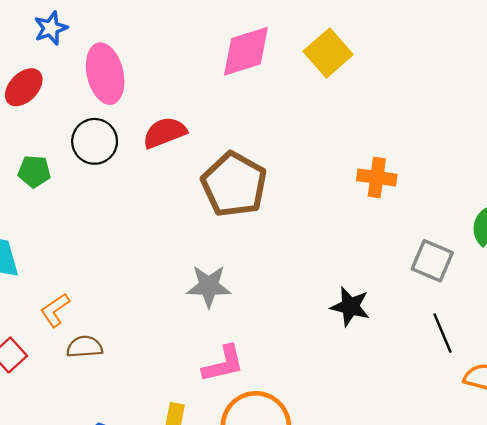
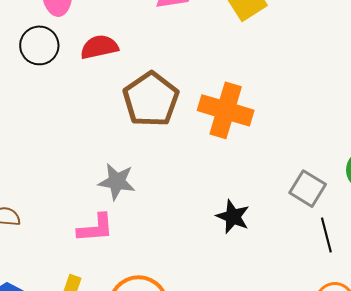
orange cross: (377, 177) -> (226, 110), moved, size x1.6
black line: (442, 333) -> (326, 235), moved
pink L-shape: (223, 364) -> (96, 228), moved

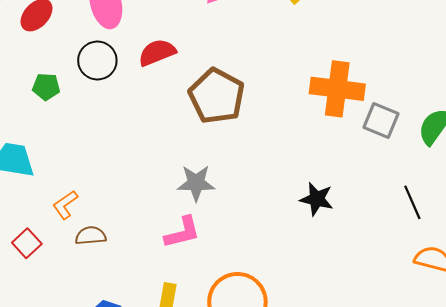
orange cross: (226, 110) -> (337, 89), moved
gray square: (308, 189) -> (381, 120), moved

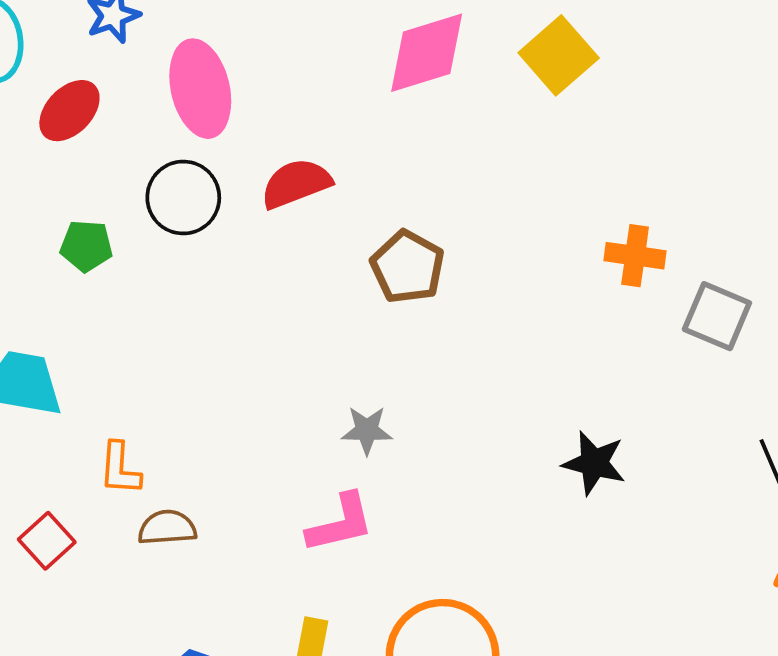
orange cross: (337, 89) -> (635, 256), size x0.6
brown pentagon: (217, 96) -> (408, 267), size x0.7
gray star: (196, 183) -> (367, 430), size x0.7
orange L-shape: (65, 205) -> (120, 469), turned -52

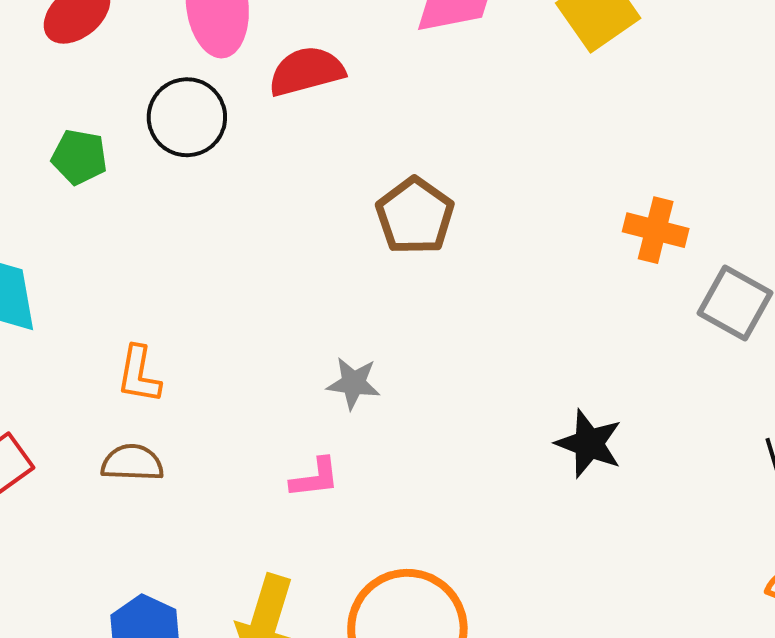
red semicircle: (296, 183) -> (306, 71), moved
orange L-shape: (120, 469) -> (139, 375), moved
pink L-shape: (340, 523) -> (315, 478), size x0.7

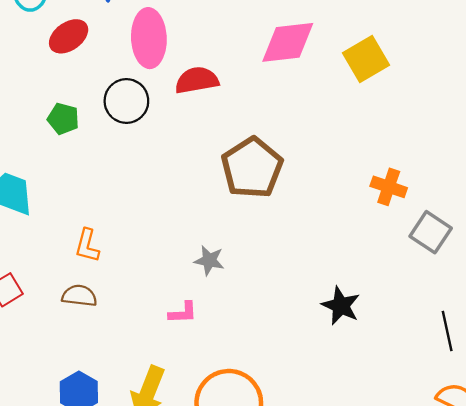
brown pentagon: (415, 216) -> (252, 168), size x1.4

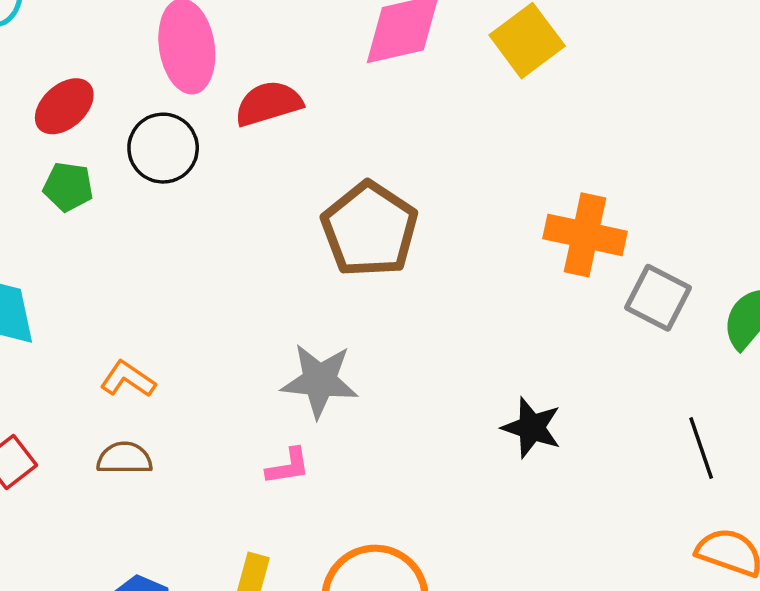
red ellipse: (69, 36) -> (64, 106), moved
orange cross: (389, 187) -> (585, 235), size x1.4
orange L-shape: (87, 246) -> (128, 379), turned 116
gray star: (209, 260) -> (320, 381), size x1.6

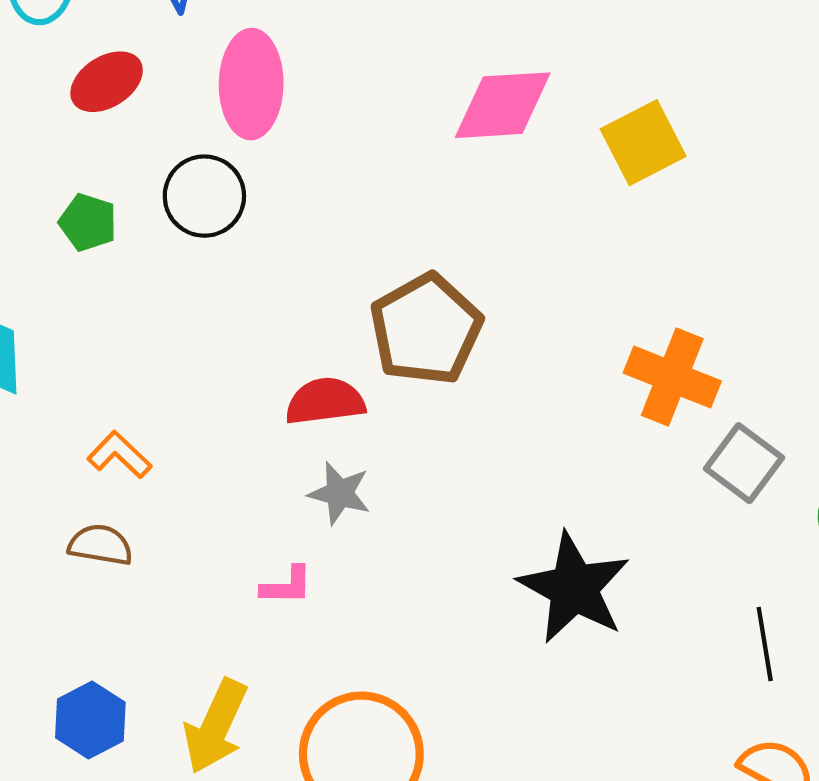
red semicircle: (268, 103) -> (325, 401), moved
red ellipse: (64, 106) -> (107, 82), moved
gray star: (320, 381) -> (340, 493), size x0.7
black star: (532, 428) -> (574, 588), size x1.6

